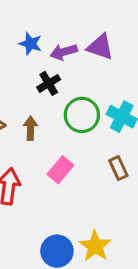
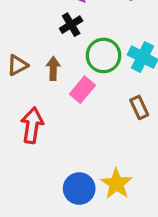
pink rectangle: (60, 170) -> (82, 90), moved

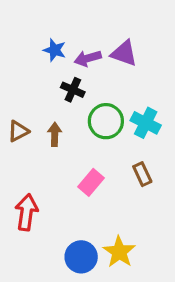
black cross: (71, 25) -> (73, 90), turned -35
pink rectangle: (82, 90) -> (91, 182), moved
red arrow: (32, 125) -> (26, 212), moved

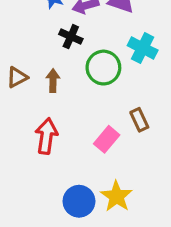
cyan cross: (146, 123) -> (143, 48), moved
pink rectangle: (91, 182) -> (107, 139), moved
red arrow: (26, 212) -> (46, 136), moved

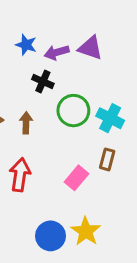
cyan cross: (143, 48) -> (110, 118), moved
brown rectangle: (139, 120) -> (107, 159), turned 40

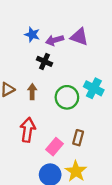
green circle: (73, 111) -> (67, 97), moved
brown rectangle: (107, 159) -> (78, 138), moved
pink rectangle: (77, 178) -> (55, 147), moved

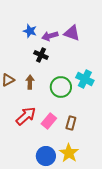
red arrow: (28, 130) -> (26, 116), turned 40
pink rectangle: (55, 147) -> (49, 121), moved

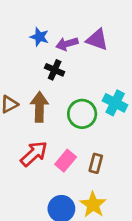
brown arrow: (30, 82) -> (39, 107), size x1.5

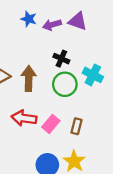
black cross: (55, 70) -> (61, 59), moved
red arrow: (34, 154) -> (24, 118), turned -130

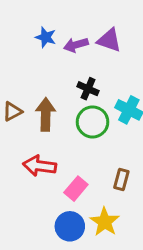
pink rectangle: (51, 124) -> (76, 189), moved
brown rectangle: (77, 126) -> (121, 179), moved

